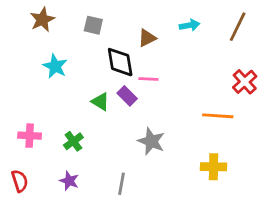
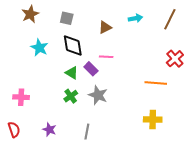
black diamond: (120, 62) -> (73, 46), moved
green cross: (73, 141) -> (71, 96), moved
gray star: (151, 141) -> (98, 95), moved

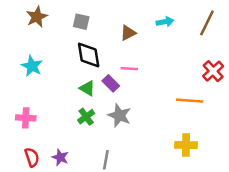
cyan star: (39, 48) -> (32, 66), moved
red semicircle: (14, 130) -> (32, 157), moved

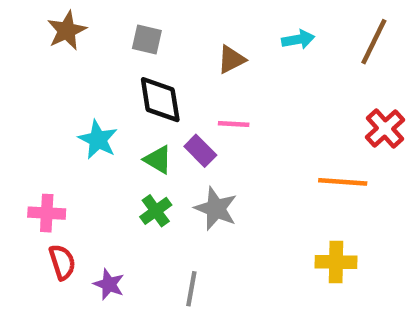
cyan star: (32, 66) -> (98, 140), moved
red semicircle: (32, 157) -> (62, 262), moved

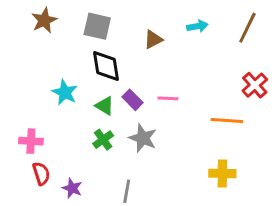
gray square: (147, 39) -> (97, 26), size x1.4
pink line: (234, 124) -> (168, 98), moved

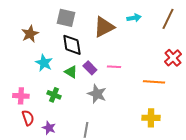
brown star: (44, 20) -> (30, 34), moved
brown triangle: (153, 39) -> (104, 27), size x1.6
green cross: (103, 140) -> (54, 95), moved, turned -32

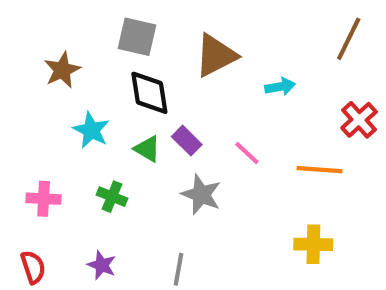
cyan arrow: (134, 18) -> (280, 87), moved
pink line: (114, 67) -> (247, 153), moved, turned 40
red semicircle: (28, 118) -> (33, 267), moved

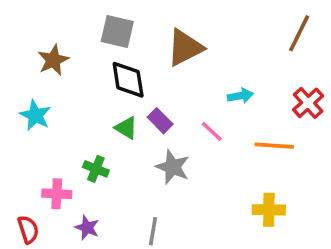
cyan arrow: (280, 87) -> (240, 96), moved
cyan star: (91, 130) -> (35, 115), moved
pink cross: (44, 199) -> (57, 194), moved

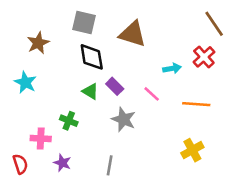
brown line: (299, 33) -> (214, 24), turned -60
brown triangle: (185, 48) -> (133, 34), turned 44
red cross: (308, 103) -> (204, 57), moved
yellow cross: (269, 210) -> (192, 150), turned -30

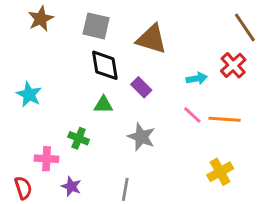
brown star: (38, 43) -> (41, 19), moved
purple rectangle: (115, 86) -> (141, 87), moved
green triangle: (90, 91) -> (103, 105), turned -30
pink line: (152, 94) -> (192, 115), moved

